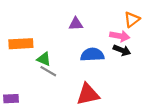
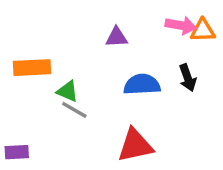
orange triangle: (132, 20) -> (203, 30), turned 35
pink arrow: (120, 36) -> (181, 25), moved
black arrow: (122, 50) -> (188, 78), turned 49

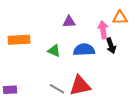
pink arrow: (181, 25) -> (103, 30), moved, turned -108
green triangle: (68, 91) -> (54, 51), moved
gray line: (74, 110) -> (57, 89), moved

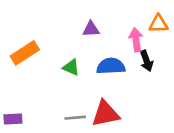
orange rectangle: (19, 40) -> (25, 53), turned -30
gray line: (57, 89) -> (75, 118), turned -35

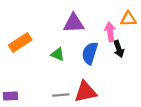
purple triangle: (91, 29) -> (74, 23), size x1.5
blue semicircle: (111, 66) -> (90, 53), turned -70

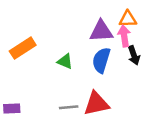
orange triangle: (128, 19) -> (128, 19), moved
purple triangle: (74, 23) -> (101, 31), moved

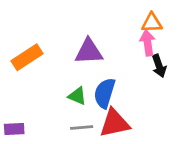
purple triangle: (101, 31) -> (89, 52), moved
blue semicircle: (101, 60) -> (105, 93), moved
green triangle: (65, 61) -> (77, 96), moved

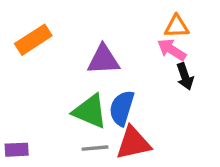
pink arrow: (148, 43) -> (172, 50), turned -50
orange rectangle: (27, 57) -> (33, 40), moved
green triangle: (77, 96) -> (90, 111), size x1.6

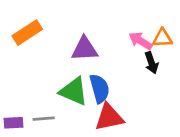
orange triangle: (177, 26) -> (162, 38), moved
blue semicircle: (122, 108) -> (100, 89), turned 148
gray line: (95, 148) -> (44, 119), moved

